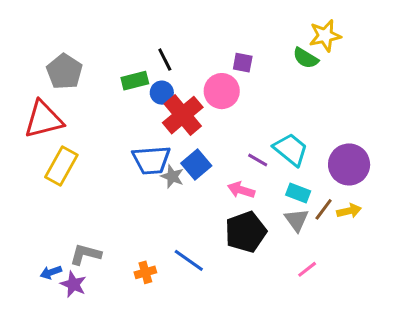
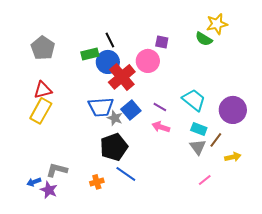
blue circle: (162, 93) -> (108, 62), size x1.5
red triangle: (43, 120) -> (43, 90), moved, size x0.7
purple line: (258, 160) -> (160, 107), moved
yellow arrow: (349, 211) -> (233, 157), moved
black pentagon: (246, 232) -> (114, 147), moved

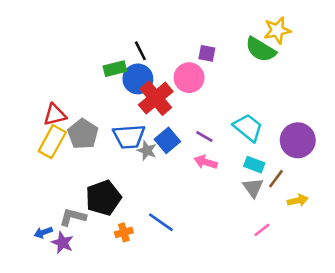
green semicircle: (204, 39) -> (261, 50), size x1.4
gray pentagon: (43, 48) -> (83, 134), moved
black pentagon: (114, 147) -> (103, 198), moved

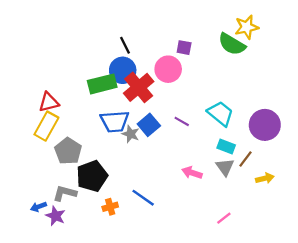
green rectangle: (115, 69) -> (102, 84), moved, size x1.4
gray pentagon: (83, 134) -> (68, 151), moved
pink arrow: (206, 162) -> (192, 173), moved
pink line: (262, 230) -> (224, 218), moved

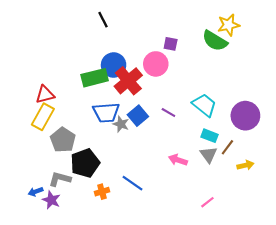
black line: (125, 45) -> (103, 20), moved

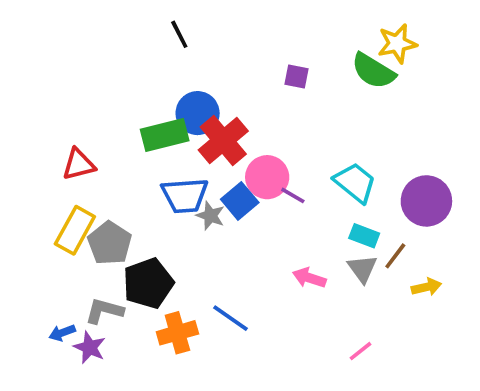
pink circle: (156, 64) -> (267, 177), moved
yellow rectangle: (43, 117) -> (75, 230), moved
orange cross: (102, 192) -> (177, 333), size x1.5

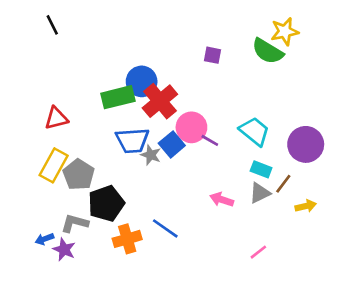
black line: (179, 34) -> (52, 25), moved
gray triangle: (362, 269) -> (260, 193), turned 40

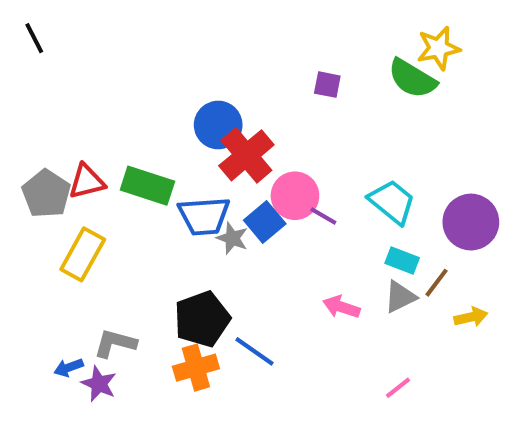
black line: (52, 25) -> (34, 38), moved
green rectangle: (118, 97) -> (147, 186), moved, turned 32
gray pentagon: (79, 175) -> (46, 194), moved
black pentagon: (106, 203) -> (202, 319), moved

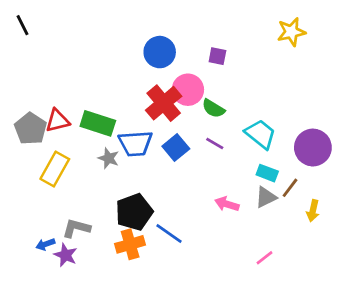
green semicircle: (412, 79) -> (213, 109), moved, size x0.7
blue circle: (218, 125) -> (160, 52), moved
pink circle: (295, 196) -> (188, 90), moved
gray star: (232, 238) -> (109, 158), moved
yellow arrow: (471, 317) -> (313, 211), turned 115

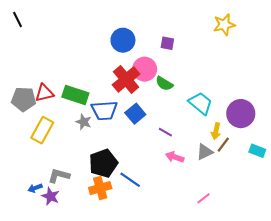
gray pentagon: (31, 129) -> (24, 99), turned -30
purple line: (215, 143) -> (165, 132), moved
cyan rectangle: (267, 173) -> (257, 151), moved
yellow arrow: (313, 211) -> (216, 131), moved

